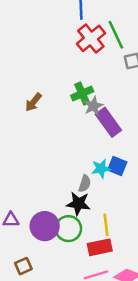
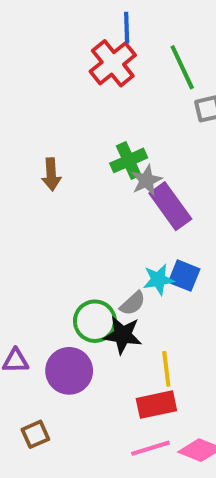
red cross: (91, 38) -> (113, 63), moved
brown arrow: (33, 102) -> (51, 174), turned -42
gray semicircle: (85, 184) -> (133, 303), turned 30
green circle: (68, 229) -> (95, 321), moved

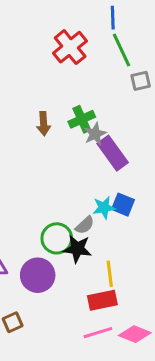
blue line: (127, 28) -> (113, 18), moved
brown arrow: (51, 174) -> (44, 124), moved

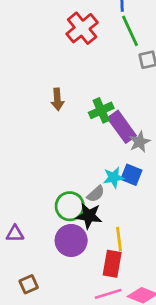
green cross: (82, 119) -> (101, 110), moved
gray star: (95, 134) -> (140, 142), moved
purple circle: (38, 275) -> (71, 240), moved
red rectangle: (102, 300) -> (112, 264), turned -68

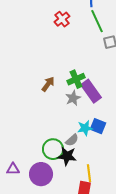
red cross: (82, 28) -> (62, 19), size x0.7
brown arrow: (57, 99) -> (48, 84), moved, turned -140
gray star: (140, 142) -> (73, 98), moved
purple circle: (71, 240) -> (41, 174), moved

